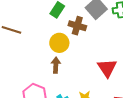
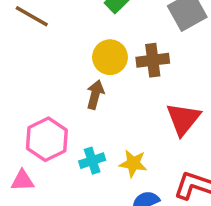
brown cross: (77, 26) -> (153, 60), moved, turned -36

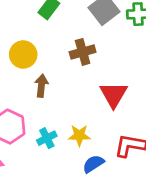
yellow circle: (110, 57) -> (23, 54), moved

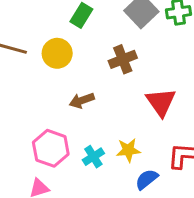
yellow circle: (23, 54) -> (57, 53), moved
brown arrow: (41, 86) -> (82, 100), turned -110

